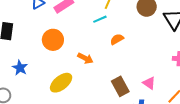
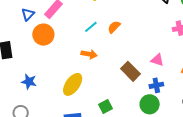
cyan line: (100, 19) -> (91, 27), moved
orange circle: (53, 40) -> (43, 35), moved

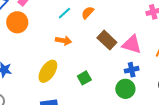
pink triangle: (157, 60) -> (132, 44), size x1.5
brown rectangle: (130, 71) -> (107, 40), moved
green square: (106, 107) -> (84, 78), moved

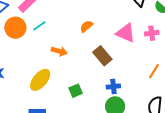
cyan line: (64, 13) -> (39, 26), moved
pink triangle: (132, 44) -> (126, 33), moved
blue cross: (132, 70) -> (113, 86), moved

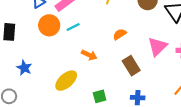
pink triangle: (126, 33) -> (158, 47), turned 45

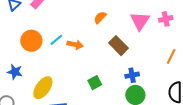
orange circle: (49, 25) -> (31, 41), moved
cyan line: (73, 27) -> (56, 40), moved
yellow ellipse: (66, 81) -> (43, 88), moved

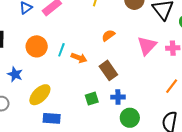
cyan line: (56, 40) -> (61, 50), turned -40
brown rectangle: (119, 46) -> (108, 70), moved
blue cross: (132, 75) -> (118, 97), moved

